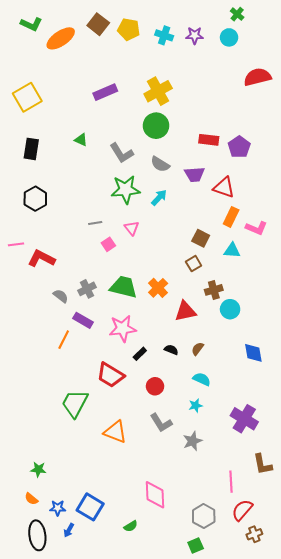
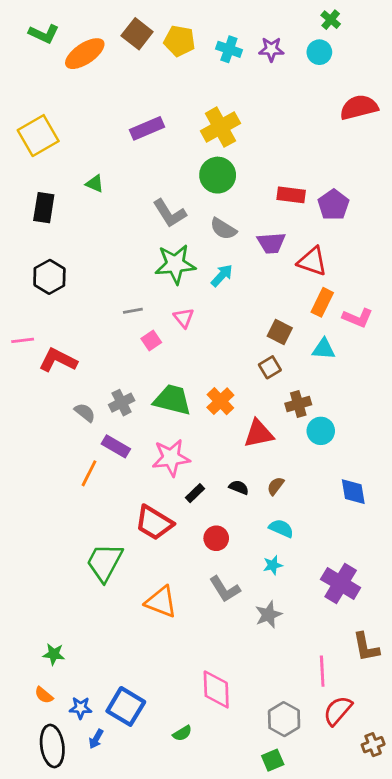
green triangle: (81, 140) -> (95, 184), moved
brown cross: (254, 534) -> (373, 745), moved

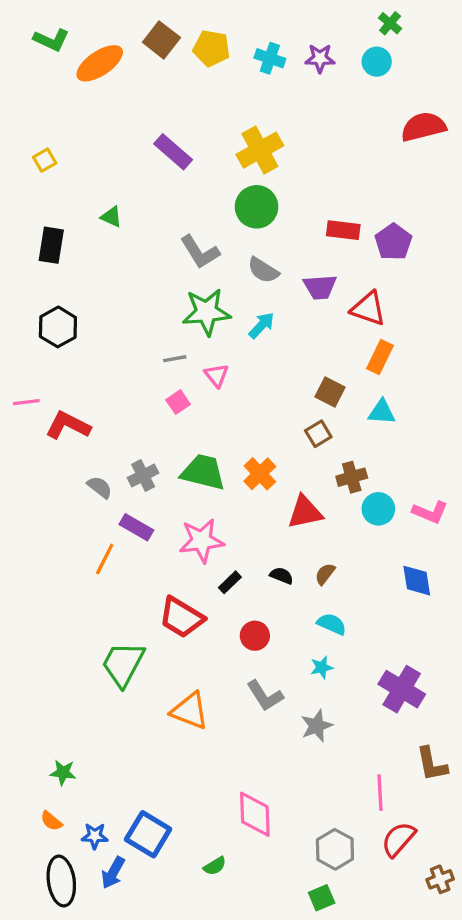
purple rectangle: (147, 128) -> (173, 152), turned 64
yellow square: (38, 136) -> (45, 160), size x0.5
gray line: (133, 311) -> (175, 359), moved
pink L-shape: (358, 318) -> (430, 512), moved
blue arrow: (96, 739) -> (113, 873), size x1.4

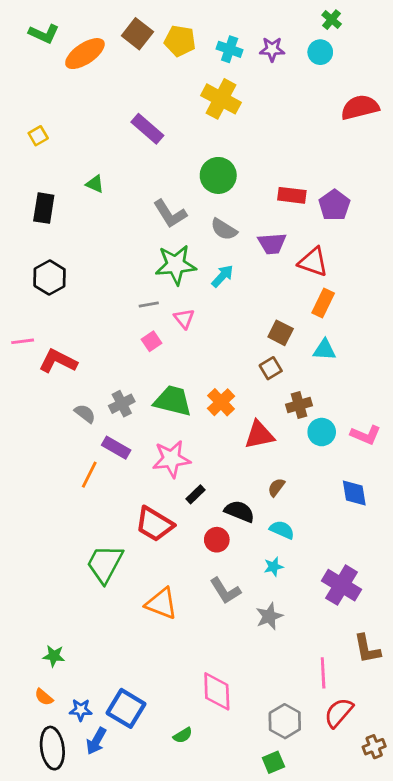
yellow cross: (260, 150) -> (221, 99), moved, turned -33
black semicircle: (282, 576) -> (239, 511), moved, size x1.5

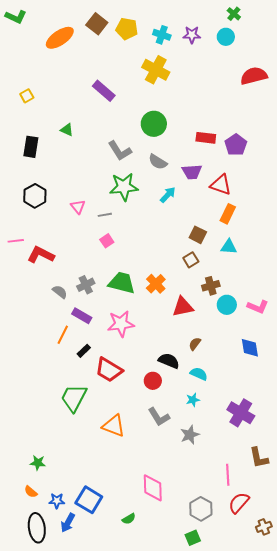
green L-shape: (44, 34) -> (16, 17), moved
cyan arrow: (222, 276) -> (168, 195), moved
pink triangle: (184, 319) -> (78, 207), moved
black rectangle: (196, 494) -> (84, 351), moved

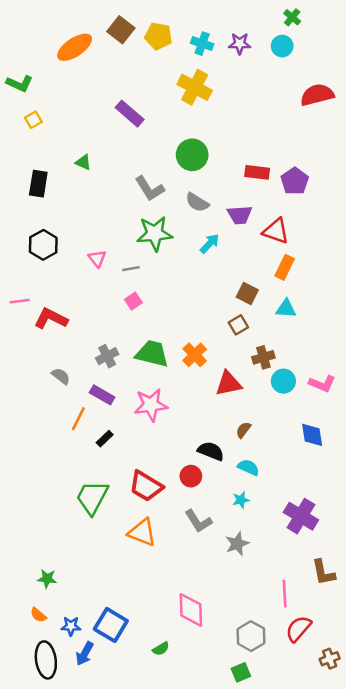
green L-shape: (16, 17) -> (20, 84), moved
gray semicircle: (60, 292) -> (61, 376), moved
red trapezoid: (109, 370) -> (146, 486), moved

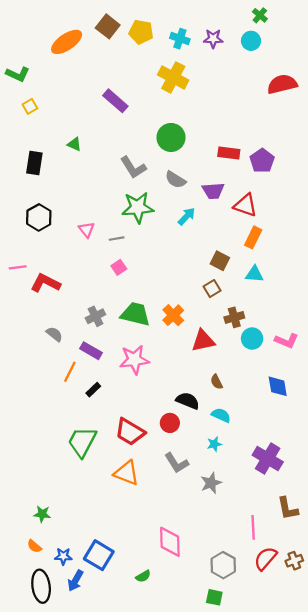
brown semicircle: (243, 430) -> (217, 382), turned -64
brown cross: (330, 659) -> (294, 561), moved
green square: (241, 672) -> (214, 597), turned 35

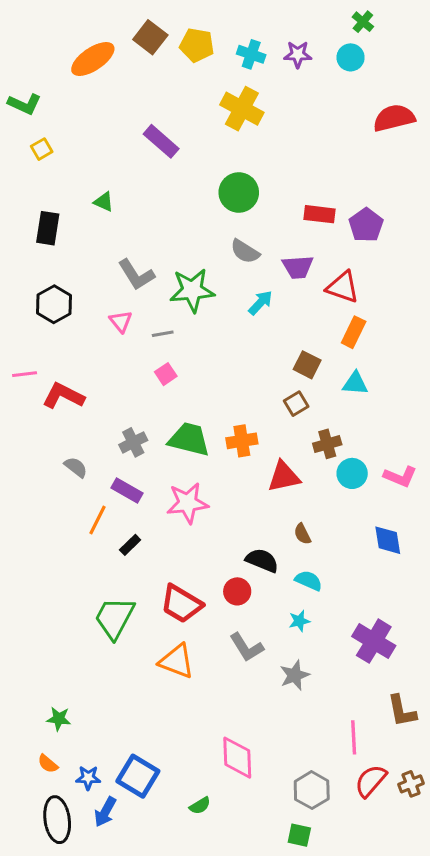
gray L-shape: (133, 167) -> (136, 275), moved
orange cross: (173, 315) -> (242, 441), turned 35

